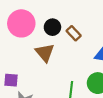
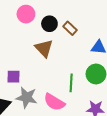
pink circle: (21, 23) -> (26, 14), moved, size x0.7

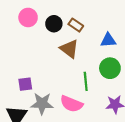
brown triangle: (44, 48) -> (69, 49), moved

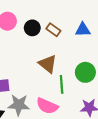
blue triangle: (108, 40) -> (83, 30), moved
brown triangle: (69, 49) -> (48, 64), moved

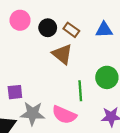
brown triangle: (48, 64) -> (62, 54), moved

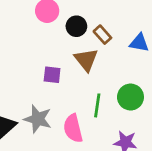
purple square: (15, 92) -> (52, 75), moved
pink semicircle: (64, 115) -> (73, 128), turned 40

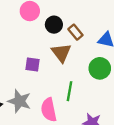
green circle: (130, 97) -> (100, 68), moved

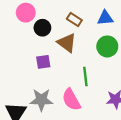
black circle: (54, 25) -> (42, 28), moved

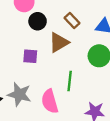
brown triangle: (67, 43) -> (59, 42), turned 40

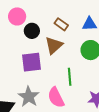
purple square: (30, 56) -> (32, 62), size x1.5
gray star: (19, 94) -> (29, 97), turned 30

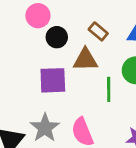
brown triangle: (54, 45) -> (85, 60), turned 36
green line: (70, 77) -> (109, 89), moved

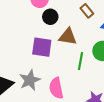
brown rectangle: (98, 31) -> (87, 11), moved

